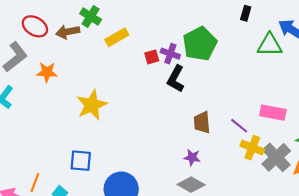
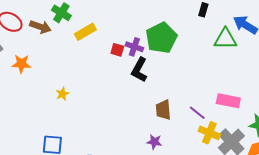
brown arrow: (68, 32) -> (40, 27), turned -150
red square: (152, 57) -> (117, 50), turned 32
yellow star: (92, 105) -> (62, 94), size x0.5

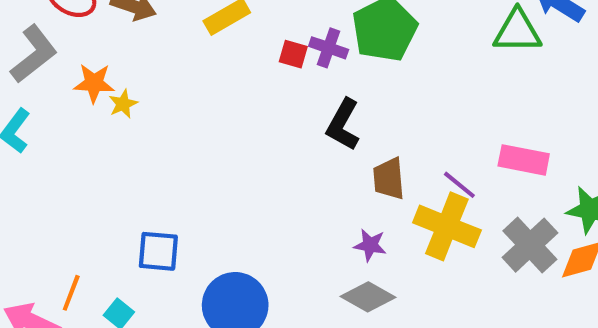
black L-shape: (139, 70) -> (343, 125), moved
yellow star: (62, 94) -> (123, 104), moved
yellow cross: (209, 133) -> (447, 226), moved, size x1.4

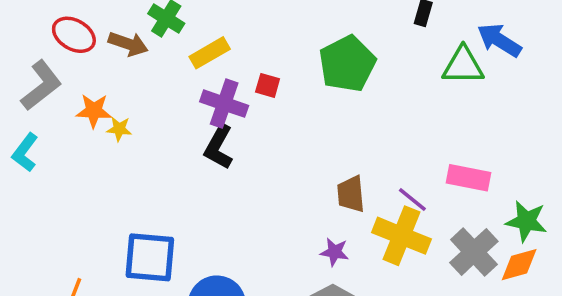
purple cross: (329, 48) -> (224, 104), moved, size x1.4
yellow star: (123, 104) -> (119, 129), turned 30
black L-shape: (343, 125) -> (219, 147), moved
blue square: (158, 251) -> (150, 257), size x1.4

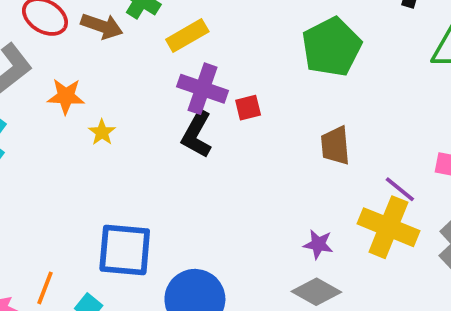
red square: (268, 85) -> (248, 108), moved, turned -30
yellow star: (119, 129) -> (102, 132), moved, turned 30
brown trapezoid: (351, 194) -> (335, 146), moved

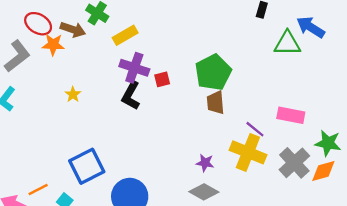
green pentagon: (332, 47) -> (213, 72), moved
orange star: (66, 96) -> (53, 45), moved
blue square: (125, 250) -> (87, 166), turned -32
orange line: (45, 288) -> (38, 189), turned 42

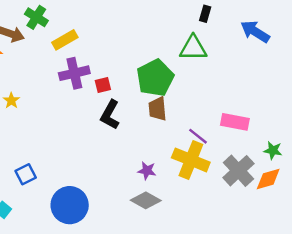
green triangle: (287, 43) -> (193, 48), moved
purple cross: (134, 68) -> (74, 73), turned -32
black L-shape: (131, 96) -> (110, 115), moved
green star: (328, 143) -> (273, 150), size x0.7
blue square: (87, 166) -> (26, 174), size x0.6

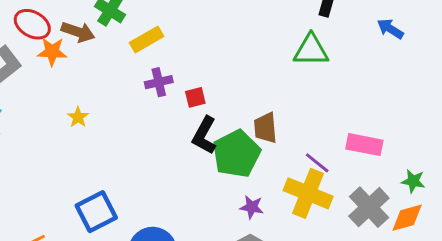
blue arrow: (255, 32) -> (390, 29), size x0.7
purple cross: (74, 73) -> (159, 82), size x0.7
green pentagon: (155, 78) -> (236, 154), moved
blue square: (26, 174) -> (96, 212), size x1.5

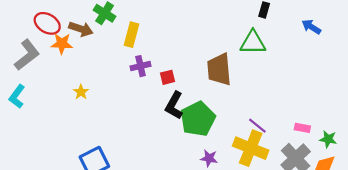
yellow rectangle: (147, 39) -> (131, 35), turned -45
brown trapezoid: (265, 128) -> (219, 69), moved, size x1.4
pink rectangle: (364, 145) -> (302, 128), moved, size x0.6

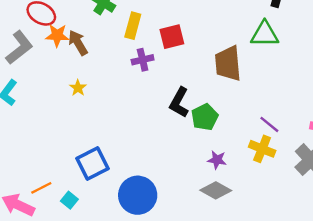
brown arrow: (81, 29) -> (78, 43), moved, turned -140
red square: (167, 77) -> (172, 37), moved, size x1.5
green pentagon: (198, 119) -> (205, 117), size x0.7
yellow cross: (251, 148) -> (262, 149), size x0.7

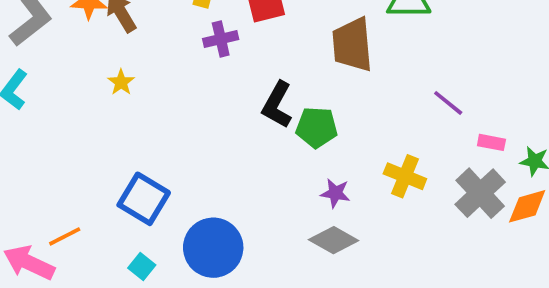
green pentagon: (205, 117) -> (317, 127), turned 30
purple line: (269, 124) -> (448, 103), moved
blue square: (93, 163) -> (144, 199), turned -32
cyan square: (69, 200) -> (142, 266), moved

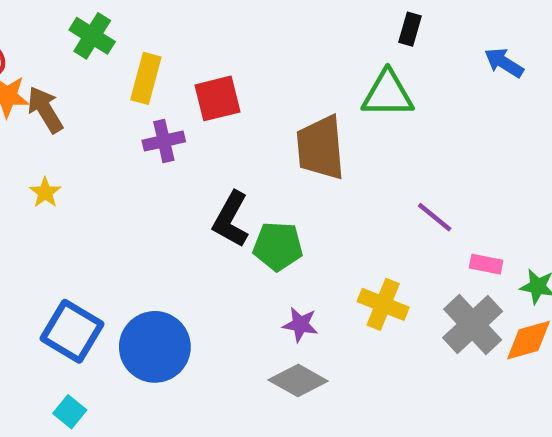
blue circle: (213, 248) -> (155, 347), moved

